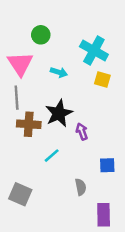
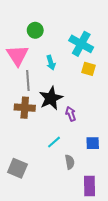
cyan arrow: (59, 72) -> (51, 63), turned 56
gray line: (17, 98) -> (28, 80), moved
cyan line: (52, 156) -> (54, 142), moved

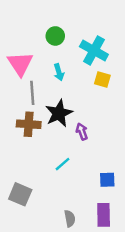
green circle: (35, 30) -> (55, 36), moved
blue square: (93, 143) -> (107, 180), moved
gray semicircle: (70, 162) -> (70, 218), moved

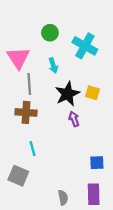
yellow square: (102, 79) -> (93, 93), moved
black star: (59, 113) -> (67, 94), moved
cyan line: (62, 164) -> (32, 148), moved, turned -64

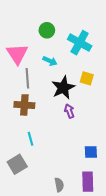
cyan arrow: (53, 65) -> (50, 61), turned -48
yellow square: (93, 93) -> (87, 78), moved
gray square: (18, 176) -> (17, 164), turned 36

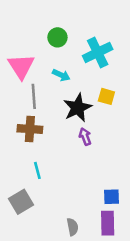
cyan cross: (80, 43) -> (98, 52), turned 35
blue square: (91, 152) -> (111, 197), moved

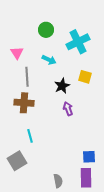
pink triangle: (21, 66) -> (17, 53), size x0.6
black star: (78, 108) -> (62, 86), size x0.7

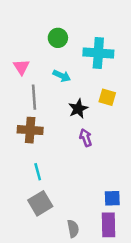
cyan cross: (78, 42) -> (98, 53), turned 30
gray square: (17, 161) -> (40, 203), moved

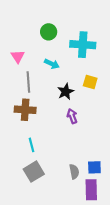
gray semicircle: (73, 229) -> (74, 172), moved

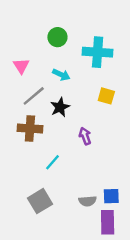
gray line: (28, 82) -> (34, 96), turned 54
black star: (66, 92) -> (60, 107), moved
cyan line: (32, 145) -> (52, 162), moved, turned 56
gray semicircle: (74, 172) -> (88, 201), turned 96

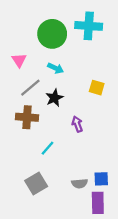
green circle: (57, 37) -> (52, 34), size x1.6
cyan cross: (98, 52) -> (89, 26), moved

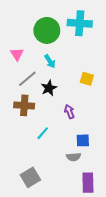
cyan arrow: (56, 68) -> (50, 61), turned 32
blue square: (101, 179) -> (83, 140), moved
gray square: (36, 183) -> (30, 177), moved
gray semicircle: (80, 183) -> (74, 157), moved

